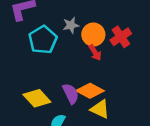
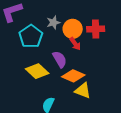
red cross: (121, 37) -> (96, 29), turned 36
purple semicircle: (71, 94) -> (60, 59), moved
yellow diamond: (37, 98) -> (37, 71), moved

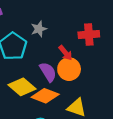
orange circle: (73, 29) -> (69, 69), moved
orange diamond: (73, 76) -> (45, 96), moved

